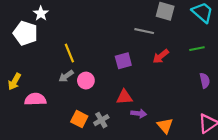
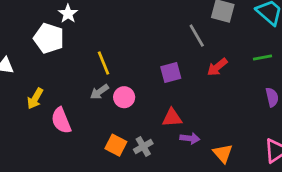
gray line: (144, 31) -> (197, 36), turned 48
pink semicircle: (35, 99) -> (61, 120), turned -110

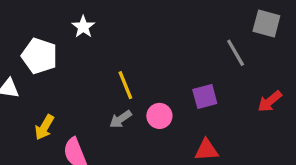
white pentagon: (49, 38) -> (39, 56), moved
red arrow: (217, 67) -> (270, 101), moved
pink circle: (124, 97) -> (159, 116), moved

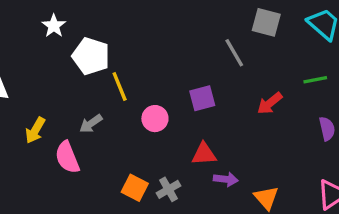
white star: (83, 27) -> (54, 26), moved
white pentagon: (39, 56) -> (91, 56), moved
gray arrow: (121, 119) -> (91, 124), moved

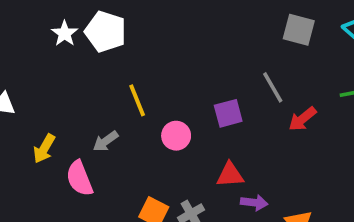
gray line: (234, 53) -> (273, 87), moved
white pentagon: (91, 56) -> (105, 32), moved

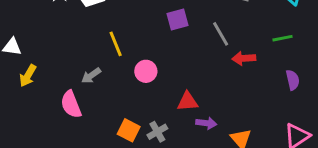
purple square: (228, 113) -> (178, 19), moved
red arrow: (302, 119) -> (244, 58), turned 35
yellow arrow: (44, 149) -> (28, 76), moved

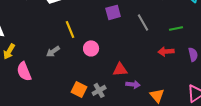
green line: (283, 38) -> (176, 28), moved
red arrow: (244, 58) -> (166, 51), moved
pink semicircle: (71, 104) -> (24, 71), moved

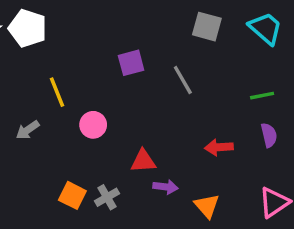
green line: (176, 28) -> (262, 96), moved
red arrow: (166, 51) -> (219, 147), moved

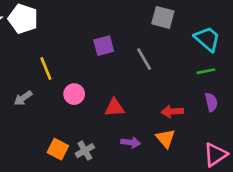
cyan trapezoid: (265, 28) -> (207, 39), moved
red triangle: (143, 161) -> (114, 108), moved
orange triangle: (207, 206) -> (166, 138), moved

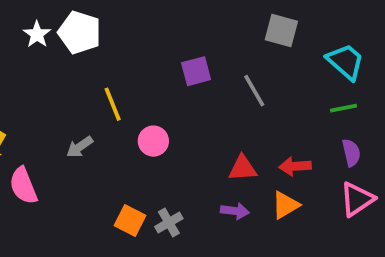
red triangle: (114, 108) -> (243, 168), moved
orange triangle: (166, 138) -> (285, 205), turned 40
pink triangle: (215, 155) -> (357, 199), moved

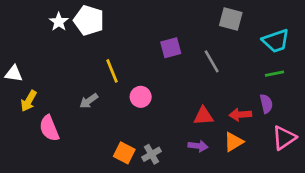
cyan trapezoid: (345, 62) -> (276, 41), turned 120
purple semicircle: (351, 153) -> (266, 104), moved

